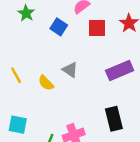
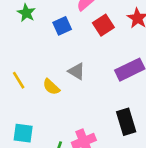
blue square: (59, 27) -> (62, 26), turned 35
red square: (97, 28) -> (103, 25), turned -30

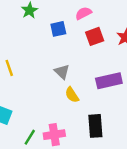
yellow semicircle: (51, 87) -> (72, 95), moved

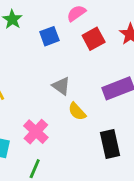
pink cross: (54, 135) -> (36, 132), moved, turned -30

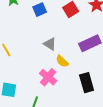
pink cross: (36, 132) -> (48, 77), moved

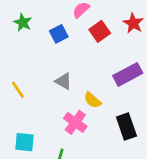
gray triangle: (50, 44) -> (63, 81), moved

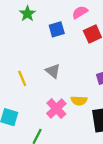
yellow line: (18, 90) -> (22, 78), moved
yellow semicircle: (92, 100) -> (79, 101), moved, turned -49

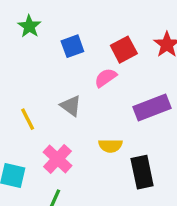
pink semicircle: (80, 12) -> (106, 78), moved
pink cross: (56, 108) -> (57, 159), moved

